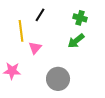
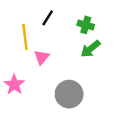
green cross: (80, 18) -> (86, 25), moved
pink star: (12, 71) -> (14, 85), turned 30

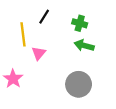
green arrow: (91, 49) -> (84, 45), turned 54
gray circle: (69, 94) -> (79, 84), moved

